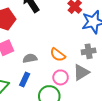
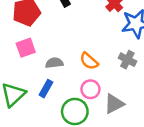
gray cross: (89, 51) -> (127, 60), turned 32
gray triangle: (81, 72) -> (114, 104), moved

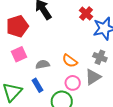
blue rectangle: (46, 89) -> (38, 85), turned -56
gray triangle: (114, 104) -> (93, 77), moved

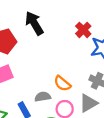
gray semicircle: (43, 64) -> (43, 97), moved

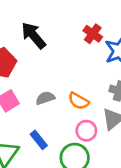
gray semicircle: (43, 97) -> (45, 98), moved

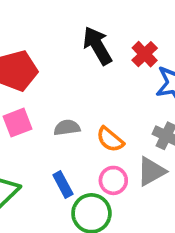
black arrow: (34, 35) -> (97, 46), moved
blue rectangle: (39, 140) -> (63, 185), moved

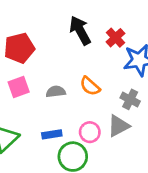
orange semicircle: (110, 139) -> (90, 86), moved
blue rectangle: (63, 185) -> (52, 134), turned -72

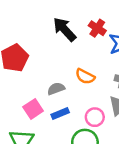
pink square: (19, 87) -> (33, 109), moved
blue rectangle: (52, 134) -> (60, 113), moved

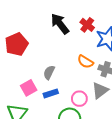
orange semicircle: (85, 76) -> (85, 62), moved
gray semicircle: (56, 89) -> (49, 72), turned -48

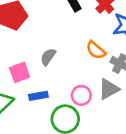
blue rectangle: (51, 93) -> (38, 96), moved

